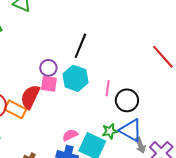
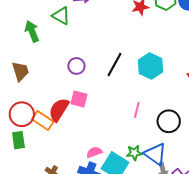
purple circle: (48, 68) -> (76, 66), moved
cyan hexagon: (76, 78) -> (150, 66), moved
black circle: (127, 100) -> (169, 121), moved

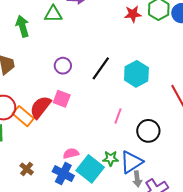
green triangle: (61, 16) -> (53, 14), turned -36
blue triangle: (155, 154) -> (131, 162), turned 45

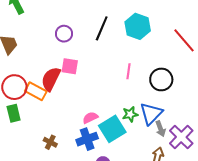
cyan square: (90, 169) -> (112, 129), turned 32
blue cross: (63, 174) -> (87, 139), turned -35

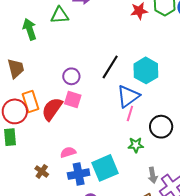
purple circle: (64, 34) -> (71, 76), moved
orange rectangle: (36, 91) -> (31, 102), moved, turned 35
blue triangle: (151, 113) -> (128, 96), moved
green star: (130, 114) -> (136, 145), moved
pink semicircle: (90, 118) -> (68, 152), moved

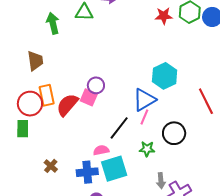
black line: (110, 67) -> (119, 128), moved
purple circle: (71, 76) -> (96, 85), moved
pink semicircle: (68, 152) -> (101, 150), moved

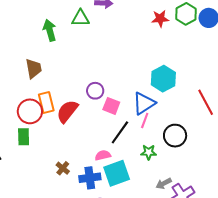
pink square: (89, 97) -> (111, 106), moved
brown cross: (51, 166) -> (63, 168), moved
gray arrow: (161, 181) -> (164, 183), turned 70

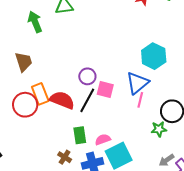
red semicircle: (67, 111) -> (62, 100), turned 80
black line: (120, 132) -> (87, 100), moved
green rectangle: (24, 137) -> (80, 135), moved
green star: (149, 152) -> (159, 129), moved

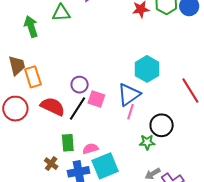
orange rectangle: (40, 94) -> (33, 77), moved

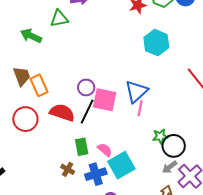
green arrow: (31, 26) -> (31, 36), turned -40
cyan hexagon: (147, 69) -> (156, 43), moved
pink square: (96, 99) -> (105, 100), size x1.4
black circle: (162, 125) -> (174, 146), moved
pink semicircle: (90, 149) -> (105, 150), turned 63

